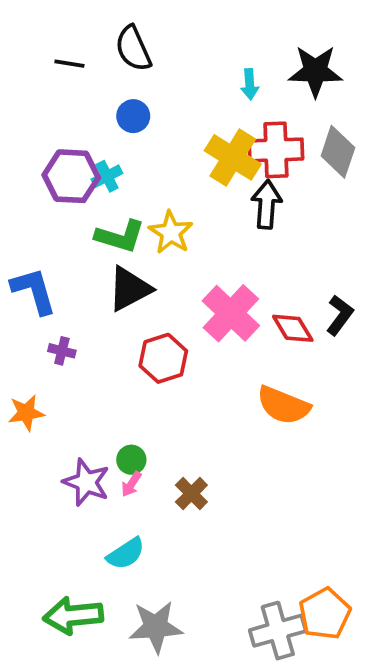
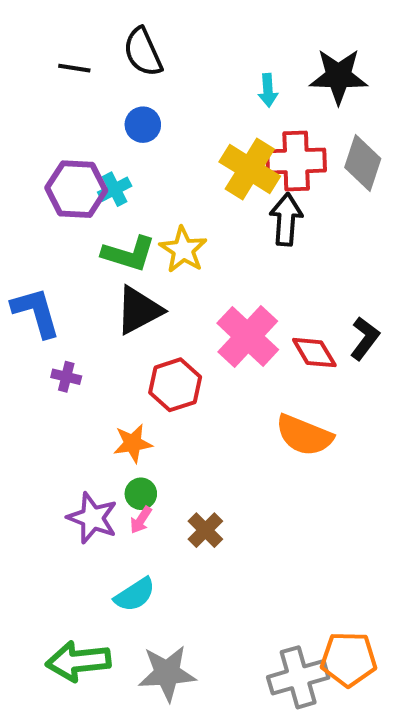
orange star: (26, 413) -> (133, 443), moved
orange pentagon: (325, 614) -> (349, 659), turned 30

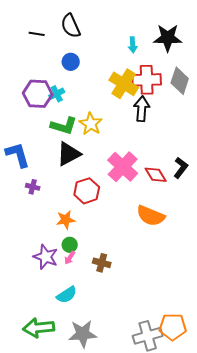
brown cross: (205, 530) -> (102, 263), turned -30

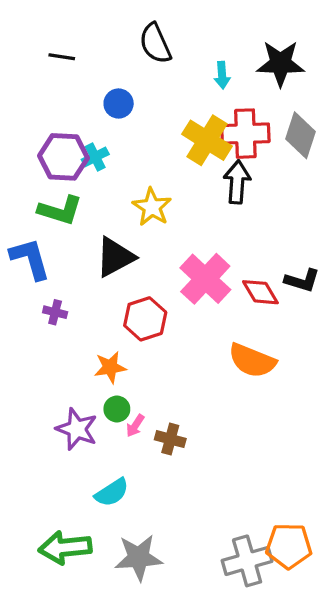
black semicircle: (71, 26) -> (155, 43), moved
green L-shape: (64, 126) -> (60, 210), moved
black L-shape: (181, 168) -> (302, 280), turned 70
pink arrow: (70, 258) -> (135, 426), moved

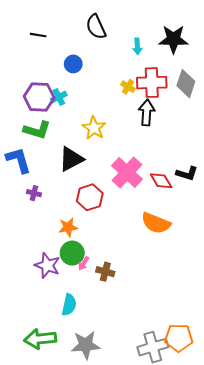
yellow cross: (207, 140) -> (128, 87), size x0.5
green circle: (117, 409) -> (72, 253), size x1.5
cyan semicircle: (112, 492) -> (69, 305), turned -45

